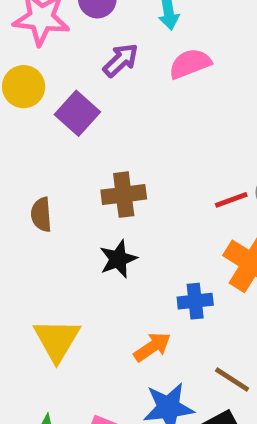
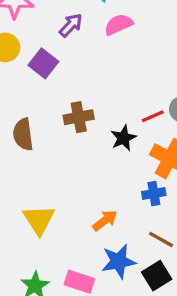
brown semicircle: (41, 214) -> (23, 134), size x1.4
black star: (118, 259) -> (123, 138), moved
blue cross: (195, 301) -> (154, 193), moved

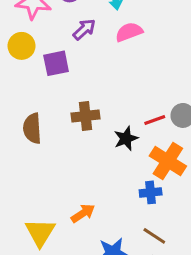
purple square: (43, 63) -> (56, 63), turned 36
yellow triangle: (39, 220) -> (40, 232), moved
orange arrow: (105, 220) -> (83, 213), moved

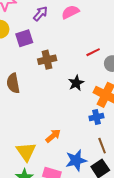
brown cross: (85, 116) -> (47, 60), moved
red line: (155, 120) -> (93, 52), moved
brown line: (154, 236) -> (102, 146), turned 42

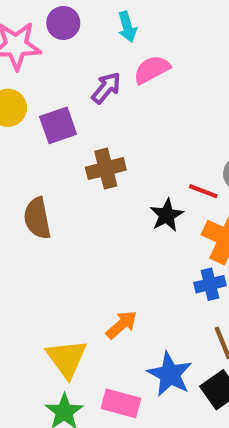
purple arrow: (40, 14) -> (106, 88), moved
red line: (93, 52) -> (203, 191), moved, turned 48
blue star: (76, 160) -> (170, 374), turned -30

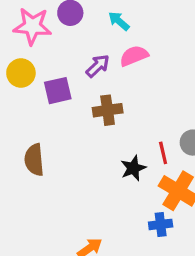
cyan arrow: (127, 27) -> (119, 21), turned 140
brown cross: (106, 169) -> (108, 110), moved
red line: (203, 191) -> (163, 153), turned 50

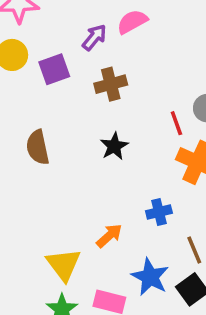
black star: (133, 168) -> (114, 146), moved
blue cross: (161, 224) -> (159, 212), moved

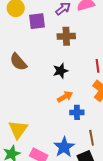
brown semicircle: (38, 147) -> (18, 62), turned -42
orange arrow: (109, 236) -> (65, 97), moved

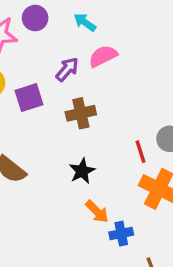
orange arrow: (65, 97) -> (97, 212), turned 84

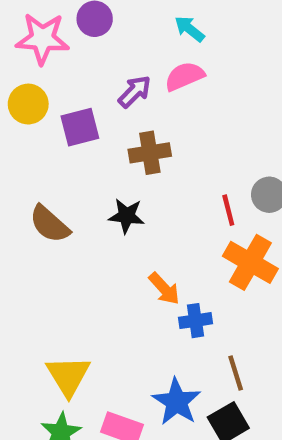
cyan arrow: (85, 22) -> (190, 29), moved
black star: (82, 171) -> (127, 216), moved, turned 30

